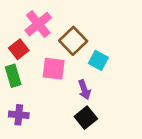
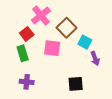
purple arrow: (84, 90) -> (95, 58), moved
black square: (86, 118) -> (76, 84), turned 35

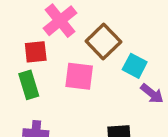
red square: (27, 34) -> (36, 52), turned 32
purple arrow: (95, 58) -> (152, 94), turned -32

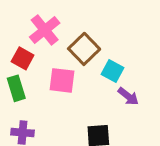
red square: (36, 52) -> (23, 58), turned 35

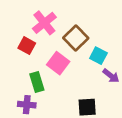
pink square: (62, 80) -> (58, 63), turned 30
green rectangle: (16, 88) -> (37, 82), moved

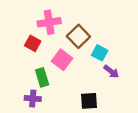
pink cross: (44, 23) -> (49, 22), turned 30

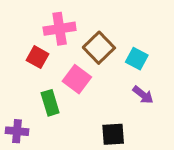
cyan square: (100, 53) -> (137, 59), moved
purple cross: (33, 99) -> (17, 131), moved

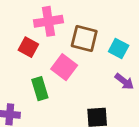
brown square: (99, 48) -> (84, 39), turned -32

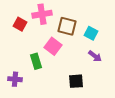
red square: (28, 47) -> (20, 24), moved

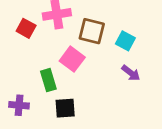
black square: (76, 81) -> (65, 108), moved

